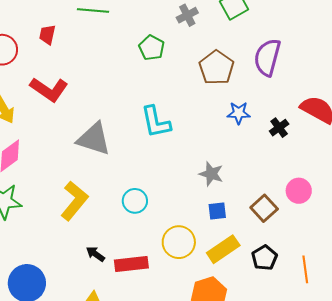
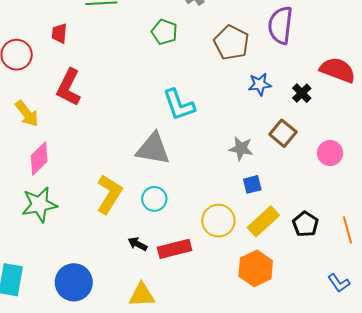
red L-shape: (49, 89) -> (69, 87), turned 90
gray triangle: (94, 139) -> (153, 149), moved
cyan circle: (135, 201) -> (154, 199), moved
brown square: (264, 208) -> (283, 133), moved

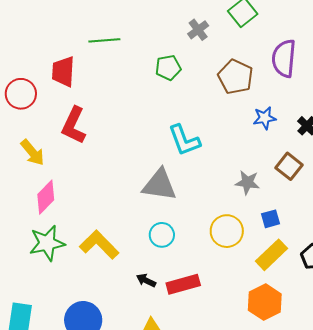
green pentagon: (164, 32) -> (168, 68), turned -30
red trapezoid: (59, 33) -> (63, 72), size x1.5
blue square: (252, 184) -> (270, 219), moved
yellow L-shape: (109, 194) -> (99, 245), moved, turned -75
yellow circle: (218, 221) -> (227, 231), moved

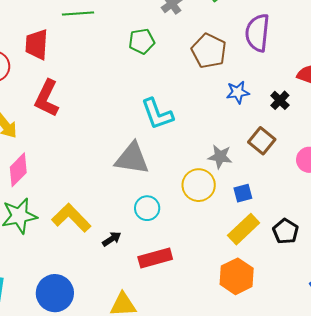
yellow circle: (227, 231) -> (199, 185), moved
cyan circle: (162, 235) -> (147, 208), moved
black arrow: (146, 280) -> (112, 239), moved, turned 120

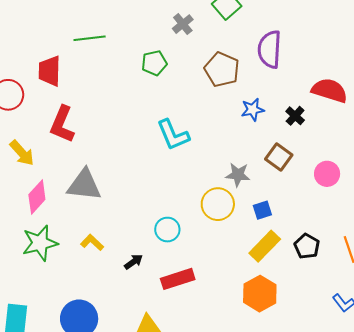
gray triangle: (132, 158) -> (84, 185), moved
yellow L-shape: (71, 218) -> (92, 243), size x0.6

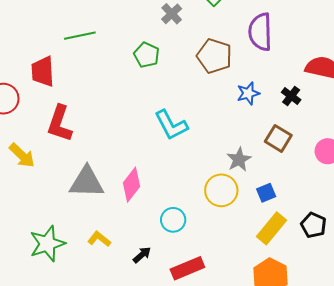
green pentagon: (154, 63) -> (146, 55), turned -30
gray star: (238, 175) -> (239, 159), turned -30
pink diamond: (37, 197) -> (131, 185), moved

